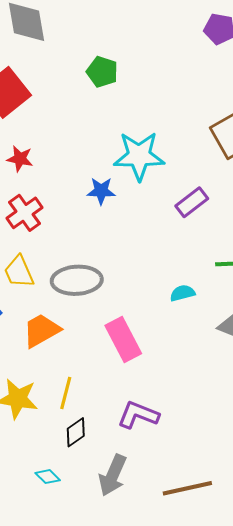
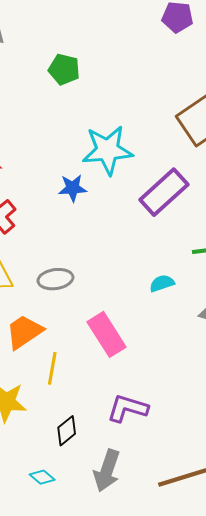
purple rectangle: (192, 202) -> (164, 192), size x1.5
gray ellipse: (77, 280) -> (55, 279), size x0.7
yellow line: (66, 393) -> (52, 368), moved

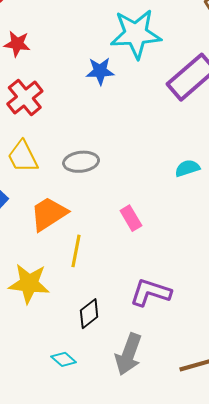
pink rectangle: (106, 334) -> (131, 218), size x0.6

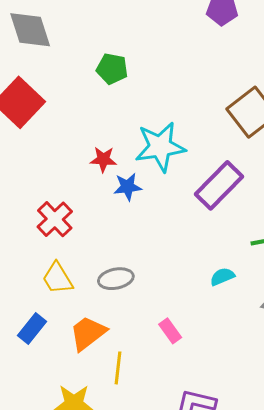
red star: (17, 44) -> (103, 159), moved

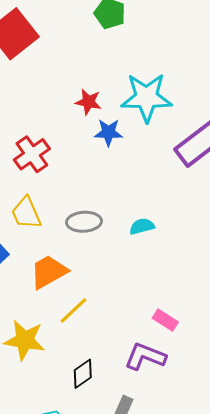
cyan semicircle: (222, 277) -> (142, 226), moved
pink rectangle: (170, 331) -> (165, 320), moved, turned -30
yellow line: (118, 368) -> (74, 310), turned 32

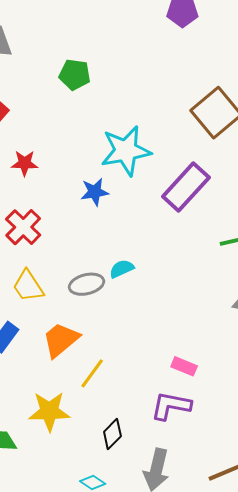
red star: (88, 102) -> (25, 163), moved
cyan semicircle: (142, 226) -> (122, 269), moved

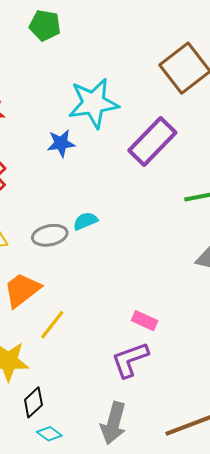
purple L-shape: (171, 406) -> (130, 360), turned -33
black diamond: (112, 434) -> (33, 402), moved

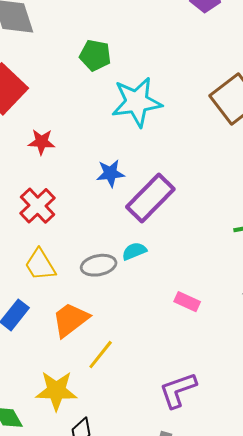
cyan star: (93, 103) -> (137, 102), moved
purple rectangle: (152, 141) -> (150, 198), moved
pink rectangle: (145, 321) -> (187, 302), moved

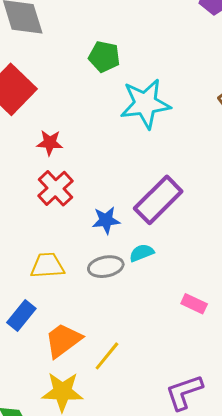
blue star: (110, 173) -> (106, 220), moved
red cross: (38, 206) -> (55, 188), moved
yellow trapezoid: (40, 265) -> (47, 266), turned 117
orange trapezoid: (70, 320) -> (63, 340), moved

